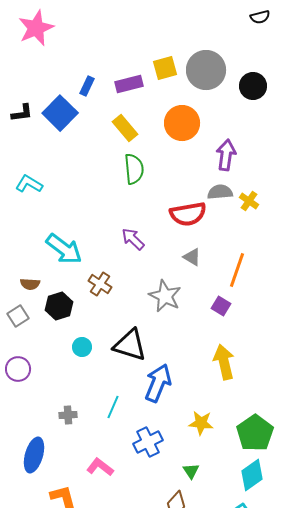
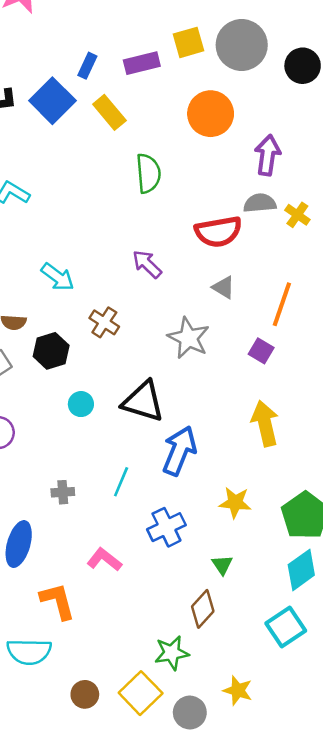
yellow rectangle: (125, 128) -> (109, 112), moved
cyan arrow: (64, 249) -> (58, 277), size x0.7

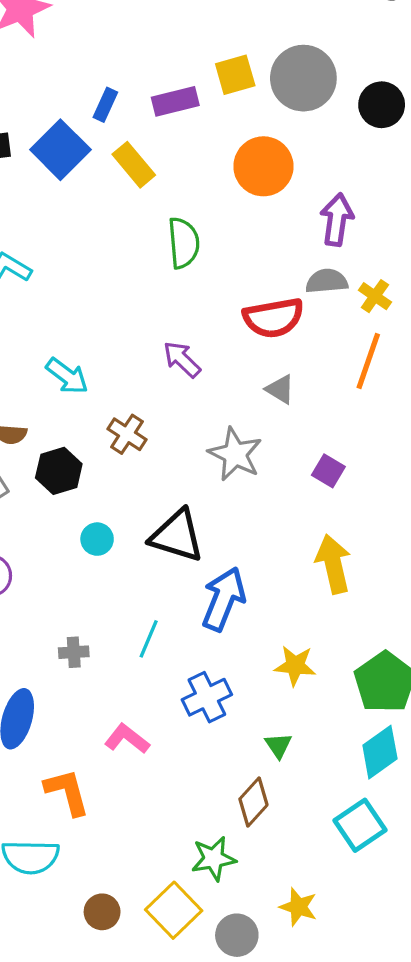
orange line: (282, 304) -> (368, 361), moved

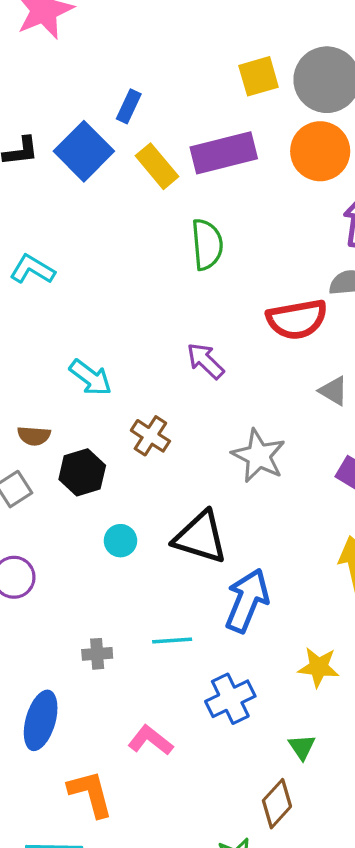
purple rectangle: (175, 101) -> (224, 153), moved, size x1.4
orange circle: (263, 166) -> (320, 151), moved
gray triangle: (280, 389) -> (334, 391), moved
cyan line: (149, 639) -> (172, 640), turned 63

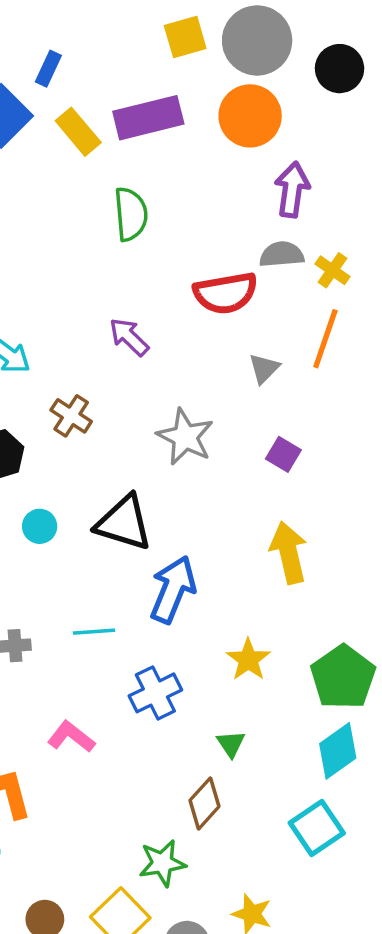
gray triangle: (334, 391) -> (264, 368), turned 44
yellow star: (319, 667) -> (248, 660), turned 30

